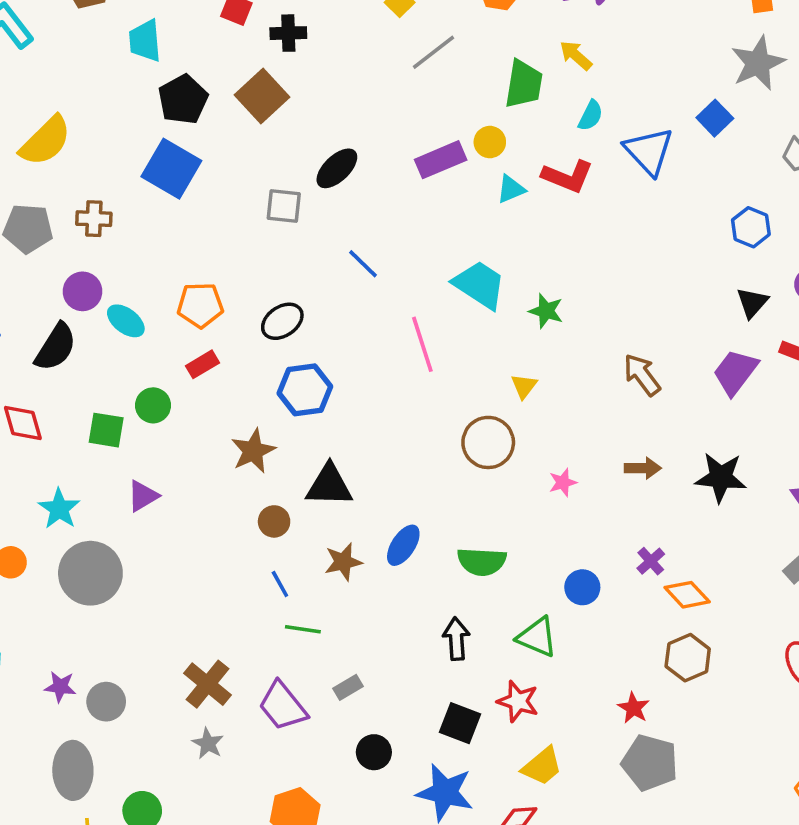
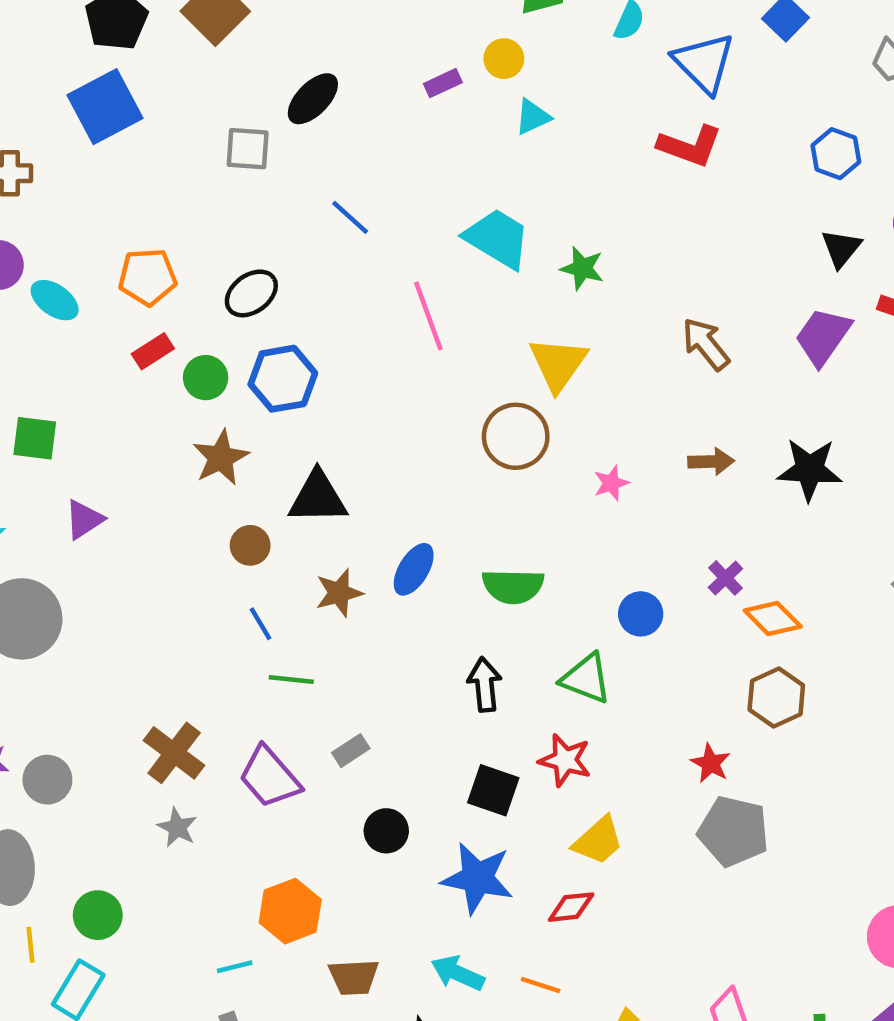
purple rectangle: (441, 160) -> (443, 83), size x0.6
blue square: (171, 169) -> (105, 107), turned 34
red L-shape: (568, 176) -> (690, 146), moved
yellow triangle: (524, 386) -> (558, 364), size x1.8
green circle: (153, 405) -> (206, 378), moved

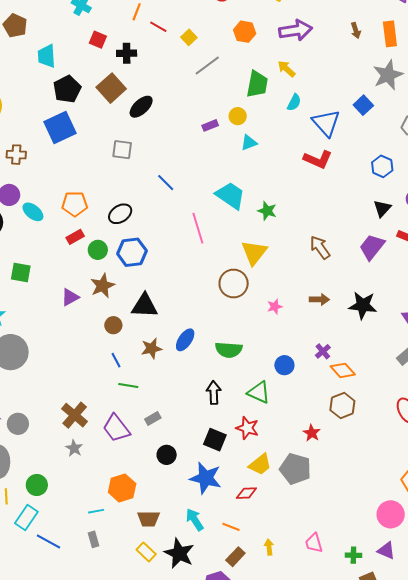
black ellipse: (313, 99) -> (141, 107), moved
purple triangle: (84, 519) -> (70, 297), moved
gray pentagon: (733, 831) -> (295, 469), moved
cyan arrow: (458, 973) -> (195, 520), turned 30

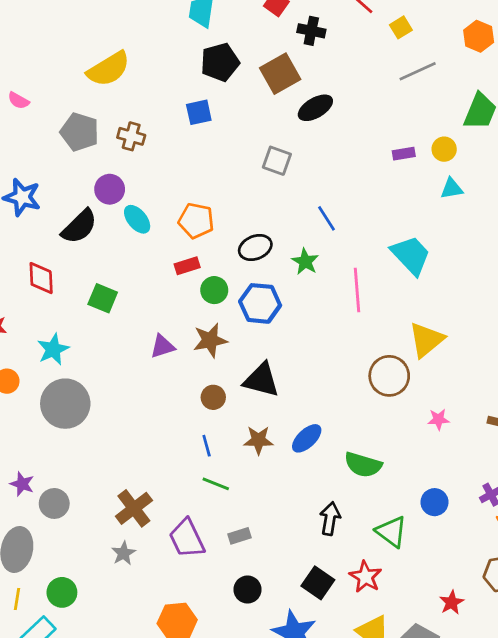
blue square: (60, 128) -> (199, 112), size x0.6
green star: (267, 211) -> (305, 262), moved

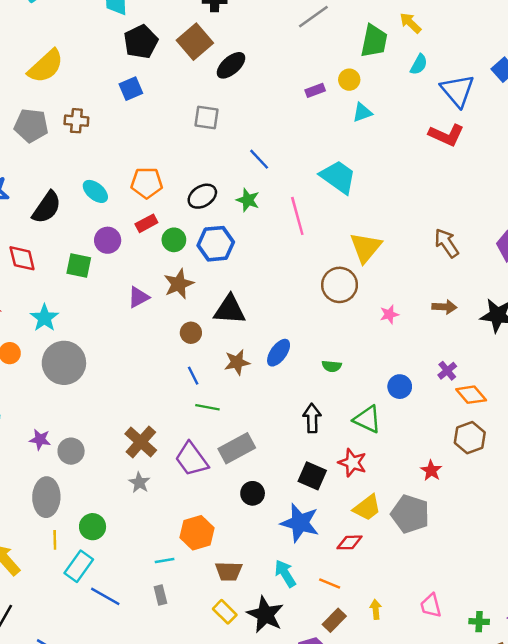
purple circle: (110, 189) -> (108, 240), moved
green semicircle: (363, 465) -> (332, 366), size x0.6
gray rectangle: (240, 536) -> (237, 448), size x1.8

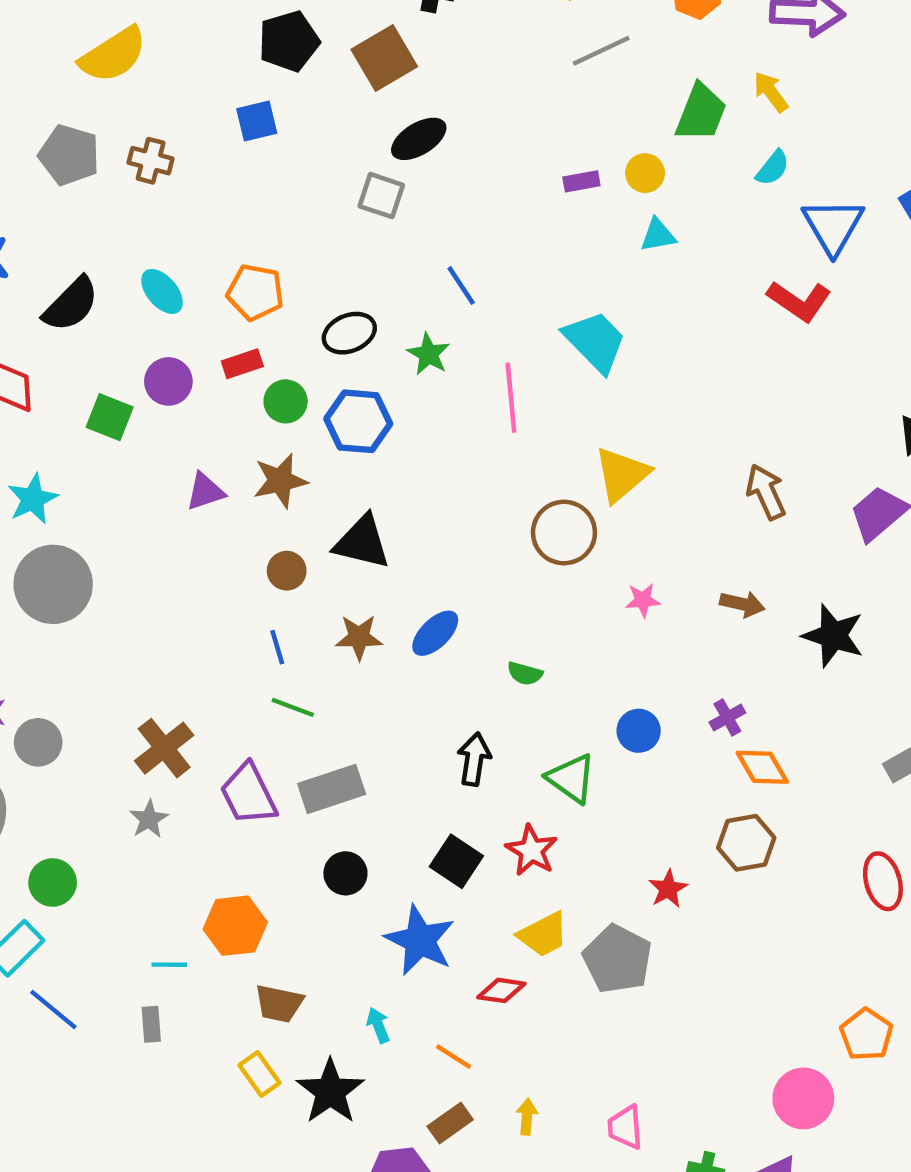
black ellipse: (231, 65) -> (419, 139), moved
cyan arrow: (285, 574) -> (378, 1025), size x0.7

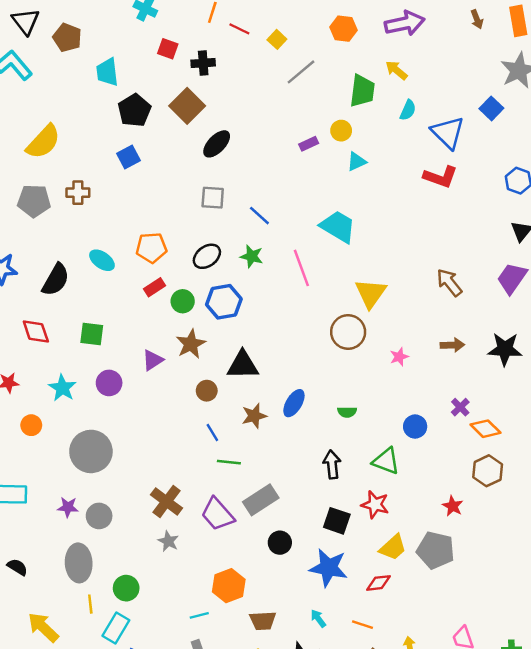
gray square: (381, 196) -> (213, 198), moved
purple circle: (168, 381) -> (109, 383), moved
gray circle: (53, 584) -> (91, 451), moved

